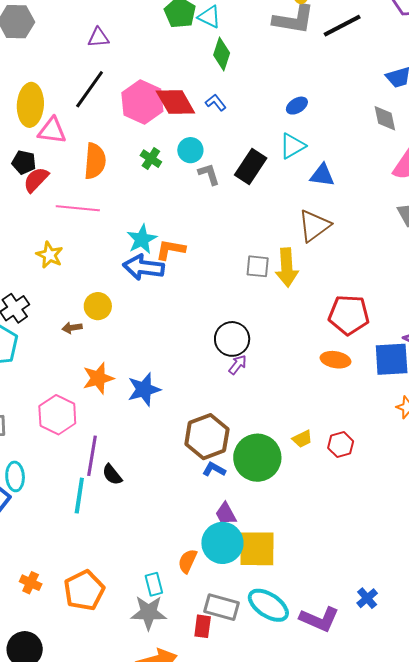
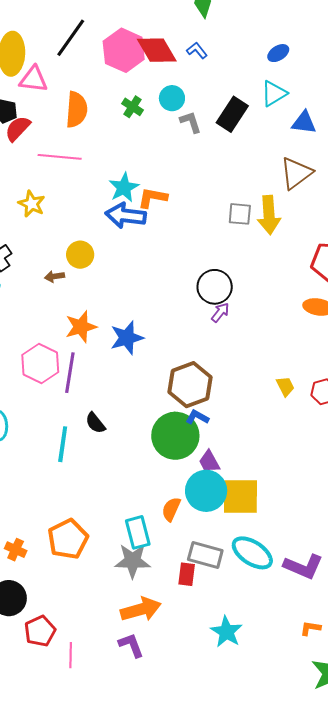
yellow trapezoid: (302, 439) -> (285, 386), turned -90
purple line: (92, 456) -> (70, 373), moved
green circle: (257, 458) -> (175, 436), moved
orange cross: (31, 583) -> (16, 550), moved
cyan rectangle: (154, 584) -> (138, 532), size x1.4

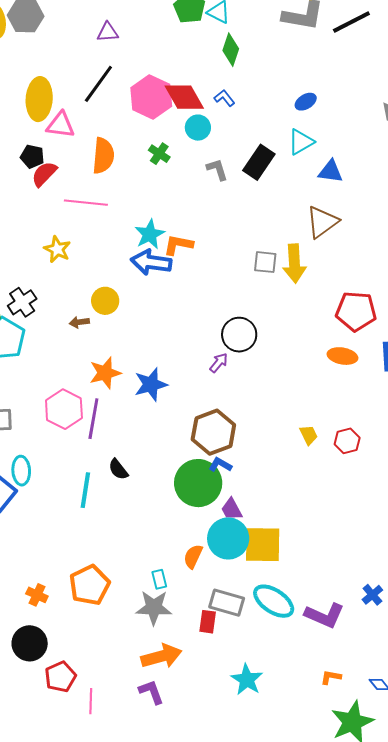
cyan circle: (172, 98) -> (198, 128), moved
purple arrow: (220, 312) -> (219, 363), moved
cyan rectangle: (138, 532) -> (159, 579), size x0.6

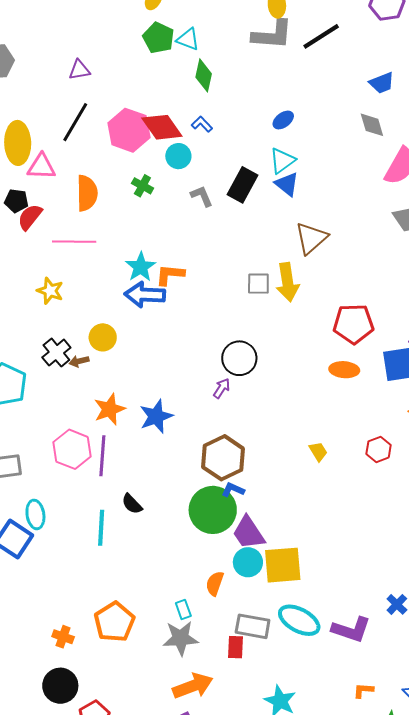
blue triangle: (330, 171) -> (287, 184), moved, turned 36
black cross: (22, 302) -> (56, 353), moved
red hexagon: (347, 441) -> (379, 449), moved
purple trapezoid: (232, 509) -> (249, 533), size x1.5
cyan circle: (228, 538) -> (248, 562), size x0.7

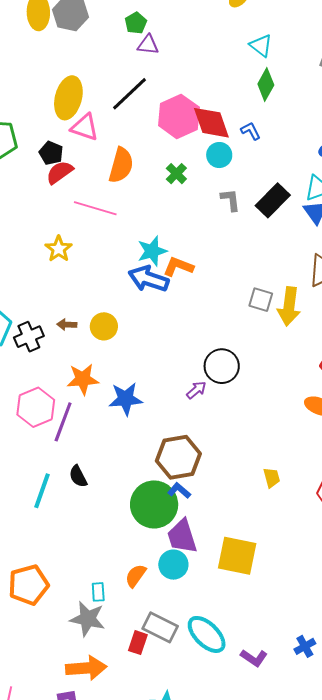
green pentagon: (159, 38) -> (136, 23), moved, size x0.7
yellow circle: (103, 337) -> (104, 326), moved
black cross: (56, 353) -> (29, 337), moved
yellow square: (283, 565) -> (237, 556), moved
purple L-shape: (351, 630) -> (254, 658), size x0.7

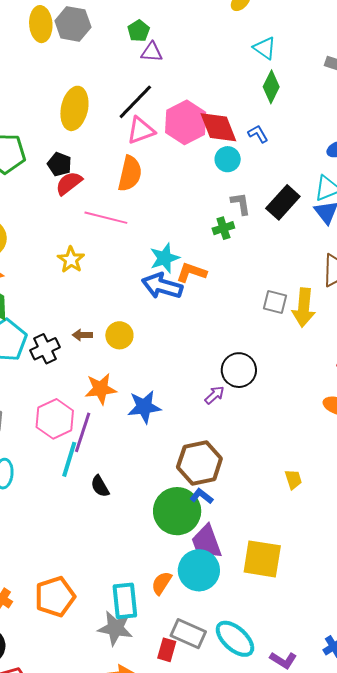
pink triangle: (85, 127) -> (141, 130), moved, turned -36
green cross: (176, 174) -> (223, 228), moved, turned 30
cyan line: (42, 491) -> (69, 459), moved
cyan circle: (173, 565) -> (199, 570), size x1.4
cyan rectangle: (98, 592) -> (125, 601), size x1.8

